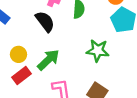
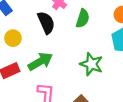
yellow circle: (18, 54) -> (13, 38), moved

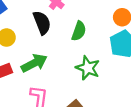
green semicircle: (83, 18) -> (79, 31), moved

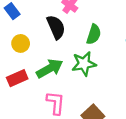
green star: (88, 68) -> (84, 64), moved, turned -30

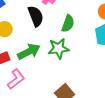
pink L-shape: (56, 103) -> (16, 79), moved, turned 45

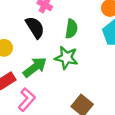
green star: (59, 48) -> (66, 58), turned 30

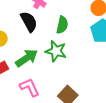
pink L-shape: (27, 100) -> (30, 87), moved, turned -70

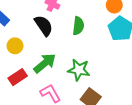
green star: (56, 51) -> (79, 70), moved

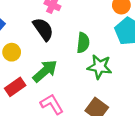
green semicircle: (78, 26) -> (83, 43), moved
green star: (79, 70) -> (99, 67), moved

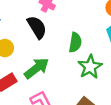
green star: (99, 67) -> (90, 67), turned 30

